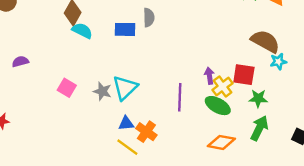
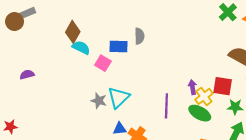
pink square: (67, 88) -> (103, 63), moved

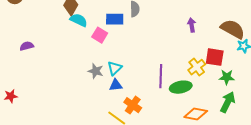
purple arrow: (192, 87) -> (192, 25), moved
cyan triangle: (119, 97) -> (115, 68), size x0.7
green ellipse: (200, 113) -> (181, 87), moved, turned -40
blue triangle: (120, 129) -> (116, 85), moved

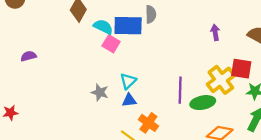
blue rectangle: (115, 19) -> (128, 26), size x1.4
cyan semicircle: (79, 20) -> (103, 27), moved
yellow cross: (197, 67) -> (221, 80), size x1.4
gray star: (96, 71) -> (100, 92), moved

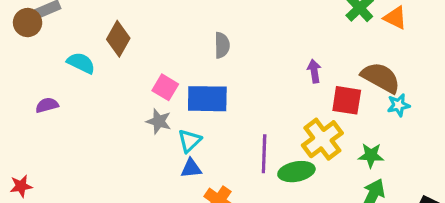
blue rectangle: (128, 26) -> (207, 99), moved
cyan semicircle: (103, 27) -> (81, 63), moved
red square: (241, 69) -> (347, 100), moved
gray star: (100, 92) -> (159, 121), moved

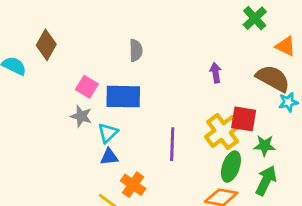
orange triangle: (395, 18) -> (286, 46), moved
red square: (347, 100) -> (244, 119), moved
green ellipse: (296, 172) -> (231, 167), moved, turned -60

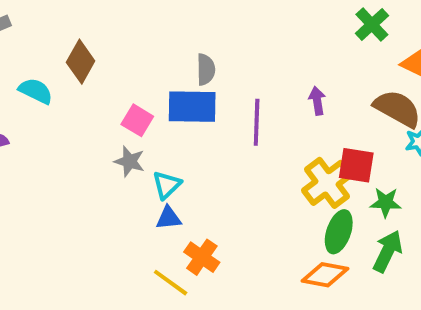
blue rectangle: (123, 97) -> (192, 107), moved
purple line: (172, 144) -> (257, 122), moved

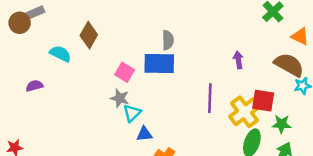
purple line: (257, 122) -> (210, 98), moved
cyan triangle: (167, 185) -> (132, 113), moved

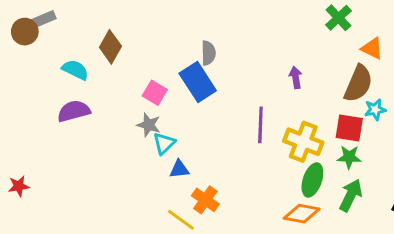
blue rectangle: (159, 64) -> (198, 82), turned 56
brown semicircle: (289, 65) -> (358, 84), turned 84
purple semicircle: (34, 86) -> (74, 111), moved, size x1.5
red square: (263, 101) -> (349, 128), moved
yellow cross: (245, 112) -> (303, 142), turned -32

